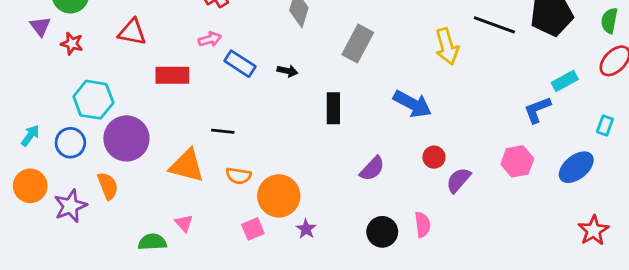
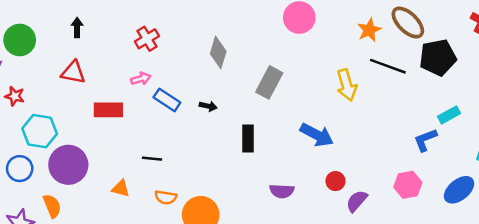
red star: (72, 44) -> (15, 96), moved
orange triangle: (187, 166) -> (121, 189), size x0.6
purple semicircle: (372, 169) -> (282, 191), turned 50

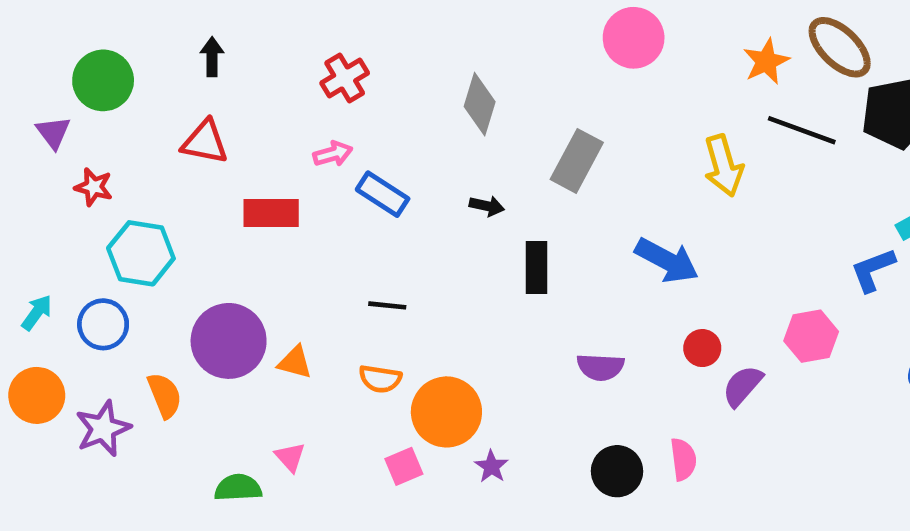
black arrow: (208, 106) -> (487, 206), moved
black line: (152, 159) -> (387, 305), moved
purple circle: (68, 165) -> (229, 341), moved
pink hexagon: (408, 185) -> (811, 336), moved

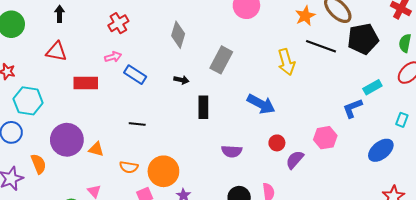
orange semicircle: (380, 379) -> (129, 167), moved

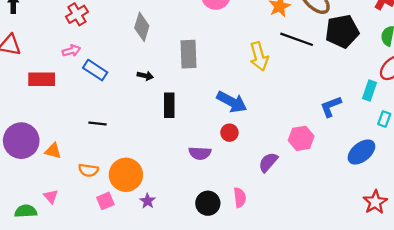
gray rectangle: (221, 60) -> (188, 54), turned -30
cyan rectangle: (372, 87) -> (369, 91), moved, turned -42
red circle: (277, 143) -> (229, 133), moved

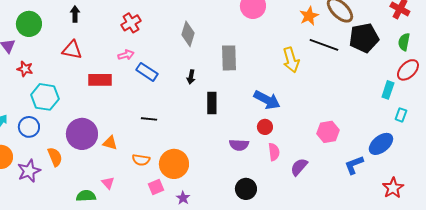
black arrow: (145, 76) -> (191, 77), turned 88
blue L-shape: (331, 106) -> (354, 165), moved
purple semicircle: (268, 162) -> (299, 167), moved
pink semicircle: (240, 198) -> (274, 152), moved
purple star: (148, 201) -> (183, 198), moved

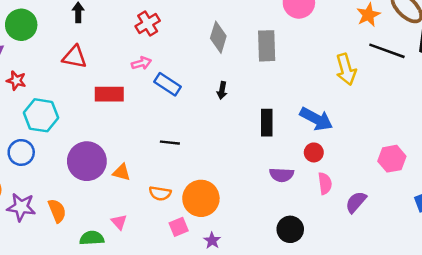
gray rectangle: (229, 58) -> (267, 46), moved
black rectangle: (212, 103) -> (267, 123), moved
orange semicircle: (55, 157) -> (57, 211), moved
purple star: (29, 171) -> (21, 207), turned 30

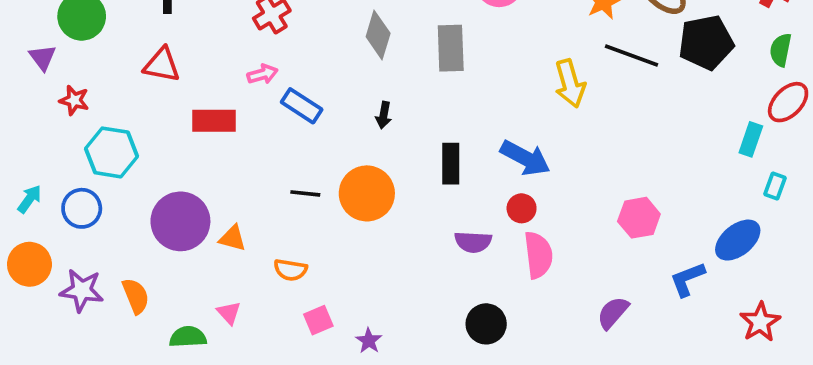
pink semicircle: (325, 183) -> (538, 255), size x1.4
orange circle: (201, 198) -> (367, 193), moved
purple semicircle: (356, 202) -> (613, 313), moved

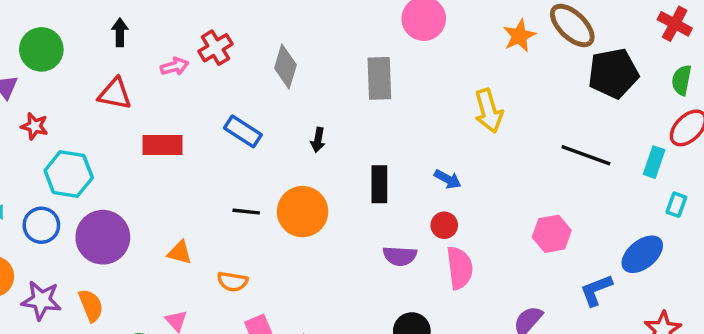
gray diamond: (378, 35) -> (285, 66), moved
black line: (632, 56) -> (586, 155), moved
pink arrow: (262, 74) -> (175, 66), moved
blue arrow: (525, 158) -> (448, 179), size x0.6
purple circle: (180, 221) -> (103, 237), moved

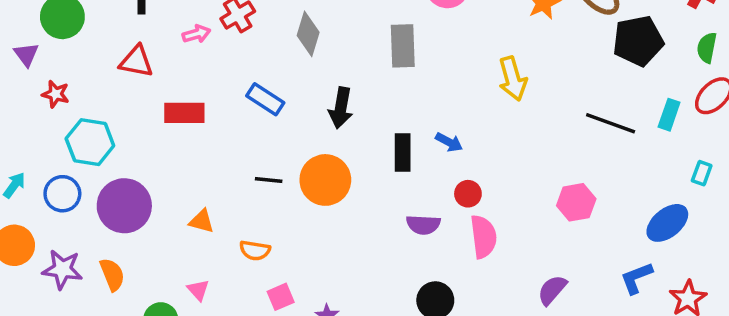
black arrow: (318, 140) -> (341, 108), size x1.6
cyan rectangle: (654, 162) -> (669, 115), moved
blue arrow: (448, 179) -> (449, 142), moved
blue L-shape: (596, 290) -> (636, 278), moved

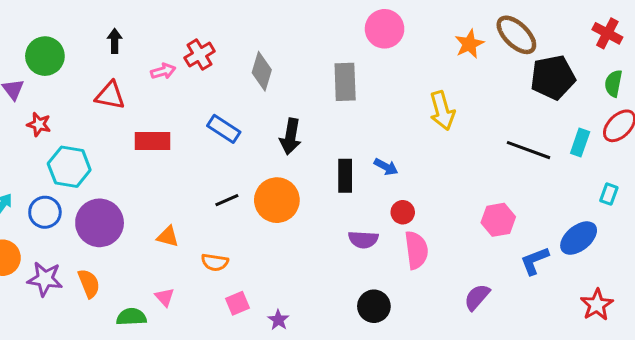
black line: (269, 180) -> (227, 200), turned -30
blue L-shape: (636, 278) -> (535, 261), moved

